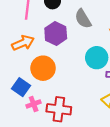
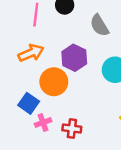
purple hexagon: (56, 33) -> (74, 58), moved
red cross: (59, 109) -> (72, 129), size x0.7

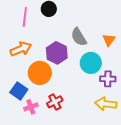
gray semicircle: (99, 25) -> (79, 37), moved
red cross: (72, 129) -> (55, 102), moved, turned -35

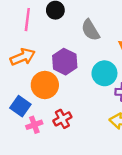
gray semicircle: (79, 37) -> (90, 30), moved

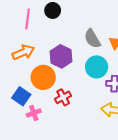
gray semicircle: (90, 30) -> (92, 39), moved
red cross: (62, 119) -> (63, 97), moved

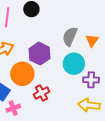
gray semicircle: (92, 39) -> (70, 36), turned 54

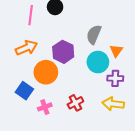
orange triangle: (92, 40) -> (116, 51), moved
red cross: (42, 93) -> (75, 103), moved
pink cross: (13, 108) -> (45, 107), moved

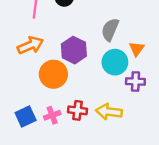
blue square: (24, 91) -> (26, 116), moved, turned 30
red cross: (75, 103) -> (78, 110), moved, turned 35
yellow arrow: (113, 104) -> (109, 112), moved

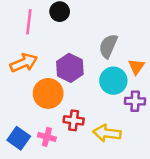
red cross: (78, 110) -> (74, 120), moved
pink cross: (52, 115) -> (47, 137), turned 35
blue square: (26, 116) -> (19, 138), turned -30

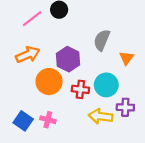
pink line: (29, 22) -> (32, 19), turned 45
cyan circle: (113, 81) -> (106, 85), moved
purple cross: (135, 101) -> (125, 107), moved
red cross: (74, 120) -> (80, 89), moved

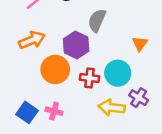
gray semicircle: (102, 40) -> (97, 20), moved
purple cross: (125, 107) -> (139, 98), turned 30

